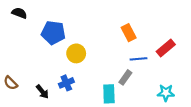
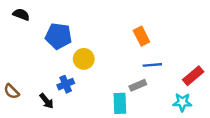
red rectangle: (166, 48) -> (193, 76), moved
gray rectangle: (125, 77) -> (138, 85), turned 32
blue cross: (66, 83) -> (66, 84), moved

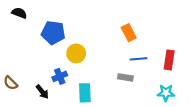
red rectangle: (193, 76) -> (169, 60), moved, turned -42
gray rectangle: (138, 85) -> (125, 77), turned 32
cyan rectangle: (120, 103) -> (85, 93), moved

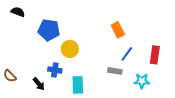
blue line: (139, 59) -> (127, 54), turned -49
blue cross: (60, 76) -> (55, 70), turned 32
cyan star: (166, 93) -> (142, 81), moved

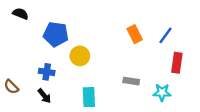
blue line: (127, 54) -> (165, 35), moved
blue cross: (55, 70) -> (47, 72), moved

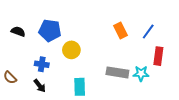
black semicircle: (20, 14) -> (18, 32), moved
gray rectangle: (131, 81) -> (117, 72), size x1.5
cyan star: (162, 92) -> (141, 73), moved

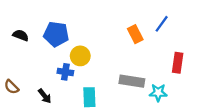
blue line: (148, 32) -> (162, 24), moved
blue cross: (42, 64) -> (65, 72), moved
cyan star: (141, 73) -> (158, 93), moved

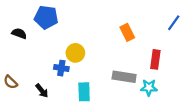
blue line: (162, 24) -> (174, 23), moved
blue pentagon: (56, 34) -> (46, 17), moved
red rectangle: (178, 63) -> (155, 59), moved

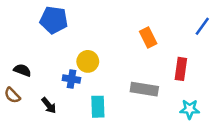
black semicircle: (19, 33) -> (22, 70), moved
cyan star: (149, 88) -> (190, 109), moved

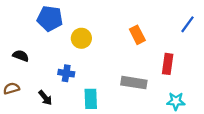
yellow circle: (88, 61) -> (81, 38), moved
black semicircle: (22, 70) -> (21, 56), moved
brown semicircle: (12, 95) -> (11, 88), turned 119

